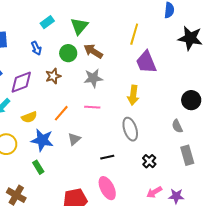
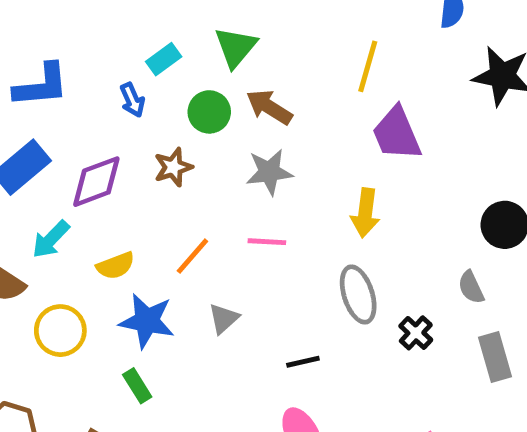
cyan rectangle: (47, 22) -> (164, 59), moved
black cross: (149, 161) -> (416, 333), moved

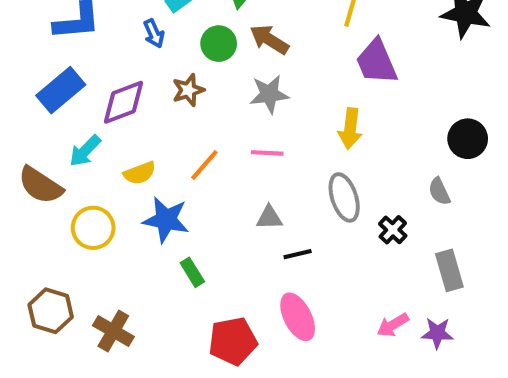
gray triangle: (224, 319) -> (269, 218), moved, turned 40
gray rectangle: (495, 357) -> (449, 270), moved
green rectangle: (137, 386) -> (192, 272), moved

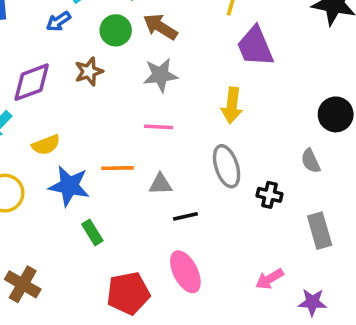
blue arrow: (154, 33) -> (58, 21), turned 80
orange line: (204, 165) -> (117, 168), moved, turned 48
black cross: (393, 230) -> (269, 195), turned -30
purple star: (437, 333) -> (312, 302), moved

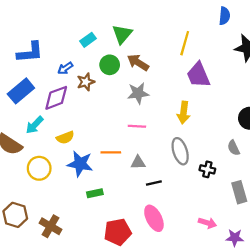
blue arrow: (58, 21) -> (65, 68), moved
brown star: (89, 71) -> (86, 82), moved
green rectangle: (92, 232) -> (95, 193), turned -70
pink arrow: (269, 279) -> (207, 223), turned -132

